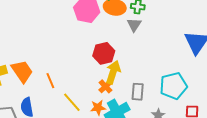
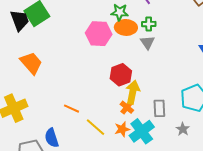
orange trapezoid: (22, 71) -> (31, 63), moved
orange line: (50, 81) -> (71, 109), turned -35

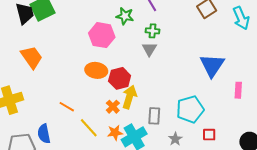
orange ellipse: (126, 27) -> (96, 70), moved
orange cross: (127, 107) -> (113, 107), moved

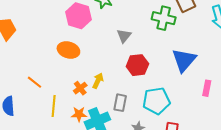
green cross: (153, 31) -> (164, 18), moved, size x1.6
red hexagon: (120, 78) -> (137, 65), moved
yellow arrow: (129, 97) -> (98, 81), size x0.7
yellow line: (89, 128) -> (54, 106), turned 40

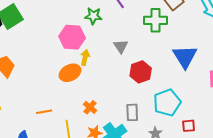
orange ellipse: (68, 50) -> (70, 73), turned -30
yellow arrow: (98, 81) -> (85, 58), moved
orange line: (35, 82) -> (44, 112), turned -35

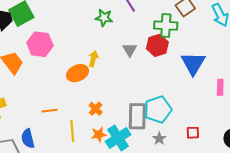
pink hexagon: (72, 37) -> (40, 44), moved
red hexagon: (141, 72) -> (157, 45), moved
cyan pentagon: (167, 103) -> (158, 110), moved
gray rectangle: (132, 112) -> (137, 116), size x1.5

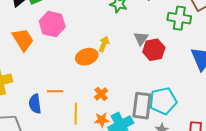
red hexagon: (157, 45) -> (154, 50), moved
blue semicircle: (28, 139) -> (35, 104), moved

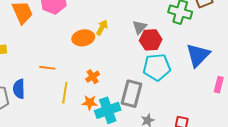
cyan pentagon: (163, 101) -> (157, 67), moved
blue semicircle: (35, 104) -> (19, 89), moved

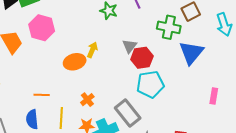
blue triangle: (198, 55) -> (191, 53), moved
blue semicircle: (19, 89) -> (32, 119), moved
gray rectangle: (131, 94) -> (128, 113), turned -48

